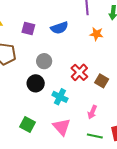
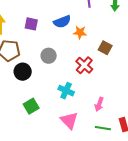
orange star: (97, 34) -> (80, 32), moved
brown square: (102, 81) -> (105, 48), moved
black circle: (36, 83) -> (23, 72), moved
green square: (28, 125) -> (31, 106), moved, turned 35

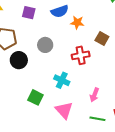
red cross: (84, 65) -> (81, 55), turned 36
green square: (31, 106) -> (35, 97), moved, turned -35

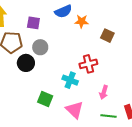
purple square: (29, 13) -> (33, 23), moved
gray circle: (45, 45) -> (40, 47), moved
red cross: (81, 55) -> (88, 64), moved

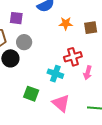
orange star: (82, 21) -> (66, 23), moved
brown square: (107, 36) -> (91, 28), turned -32
pink arrow: (104, 92) -> (88, 73), moved

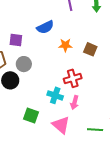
brown square: (91, 28) -> (90, 49), turned 32
pink arrow: (88, 73) -> (75, 102), moved

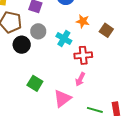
cyan cross: (55, 95) -> (64, 38), moved
pink triangle: (61, 125) -> (62, 98), turned 30

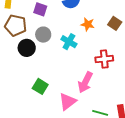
brown square: (106, 30) -> (115, 23), moved
red cross: (83, 55) -> (104, 59), moved
pink arrow: (80, 79) -> (85, 82), size x1.5

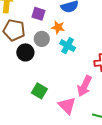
orange star: (88, 24) -> (58, 27), moved
pink triangle: (68, 102) -> (67, 106), turned -36

